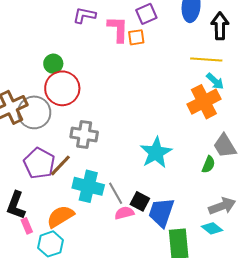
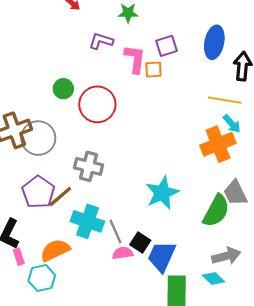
red circle: (62, 88) -> (97, 104), moved
green semicircle: (208, 165) -> (216, 211), size x1.8

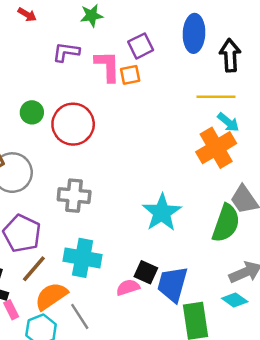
brown line: (60, 197) -> (34, 269), moved
gray line: (115, 232) -> (80, 316), moved

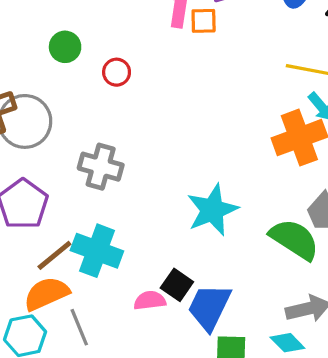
red circle: (73, 124) -> (117, 72), size x0.5
green semicircle: (226, 223) -> (294, 239), turned -87
brown line: (34, 269) -> (54, 255), moved

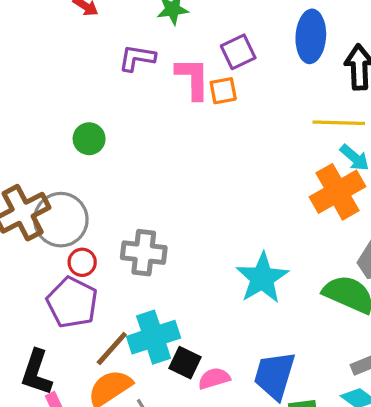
red circle: (117, 72) -> (82, 262), moved
cyan cross: (97, 251) -> (154, 337), turned -30
black square: (177, 285) -> (185, 363), moved

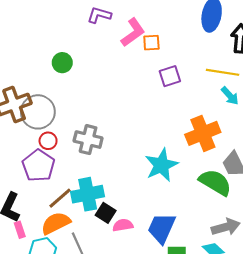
purple square: (238, 52) -> (170, 76), moved
pink L-shape: (193, 78) -> (133, 32), turned 48
orange cross: (338, 192) -> (203, 133), moved

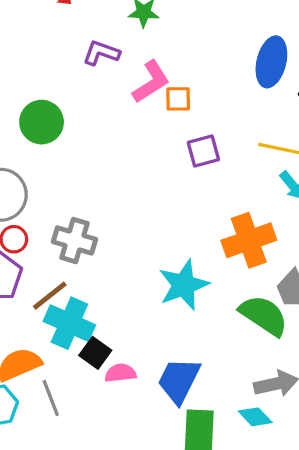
green circle: (62, 63) -> (42, 122), size x1.4
cyan cross: (88, 194) -> (69, 323), turned 32
brown line: (60, 198) -> (50, 296), moved

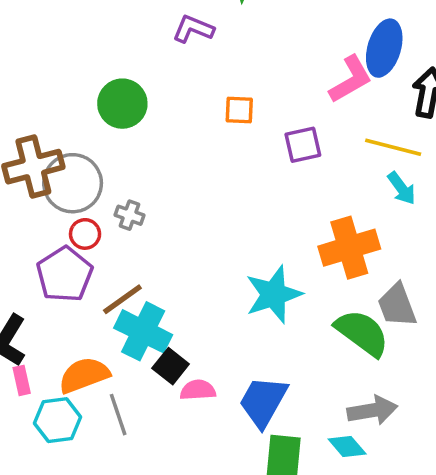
pink L-shape: (151, 82) -> (351, 79), moved
orange square: (178, 99) -> (239, 110), moved
gray cross: (74, 240) -> (129, 215), moved, size x0.6

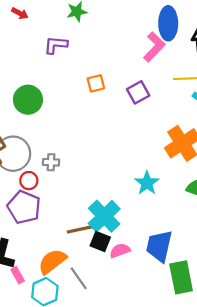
cyan star: (274, 294) -> (147, 183), size x0.7
brown line: (122, 299) -> (80, 229), moved, turned 40
cyan cross: (143, 331) -> (104, 216), moved, turned 36

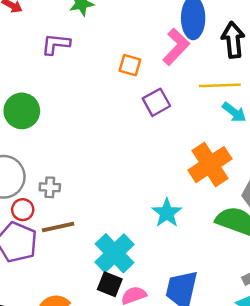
orange square: (96, 83) -> (130, 65), moved, turned 30
brown line: (80, 229) -> (58, 227), moved

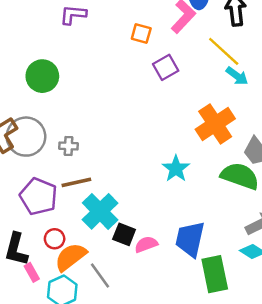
yellow line: (220, 85) -> (224, 51), turned 45
red circle: (23, 210) -> (55, 239), moved
cyan cross: (115, 253) -> (100, 211), moved

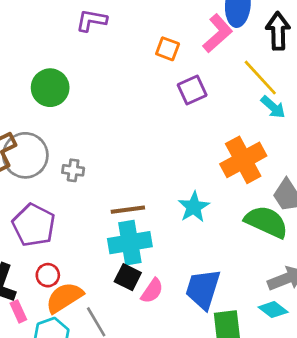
brown line: (76, 182) -> (128, 210), moved
cyan cross: (100, 211) -> (130, 243), moved, turned 30
pink semicircle: (146, 244) -> (152, 291), turned 140

